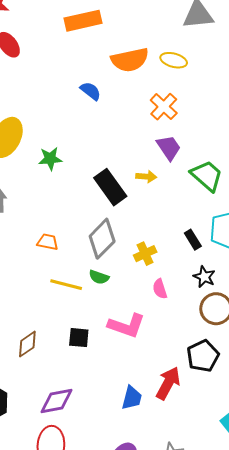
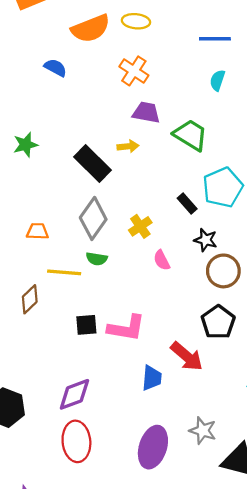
purple trapezoid: (169, 148) -> (146, 112), turned -36
pink L-shape: (126, 326) -> (126, 328), moved
brown diamond: (27, 344) -> (30, 299), moved
red arrow: (168, 383) -> (187, 356), turned 112

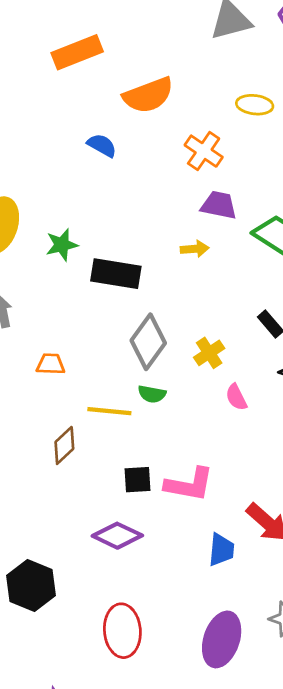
yellow ellipse: (136, 21) -> (255, 105), moved
black rectangle: (93, 164) -> (116, 274), moved, turned -36
orange trapezoid: (37, 231) -> (51, 364), moved
purple diamond: (74, 394) -> (117, 536), moved, turned 45

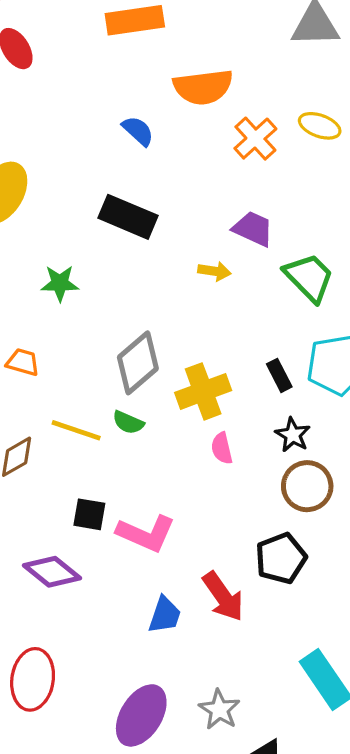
orange cross: (204, 151) -> (255, 139), moved
green star: (62, 245) -> (60, 283), moved
black rectangle: (116, 274) -> (128, 217), moved
yellow cross: (209, 353) -> (203, 391), size x1.5

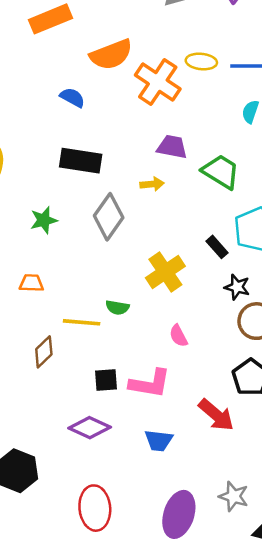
orange cross: (255, 139) -> (158, 82), size x1.4
gray diamond: (138, 363) -> (109, 217), moved
pink semicircle: (222, 448) -> (178, 336), moved
blue trapezoid: (165, 615) -> (159, 441), moved, turned 92

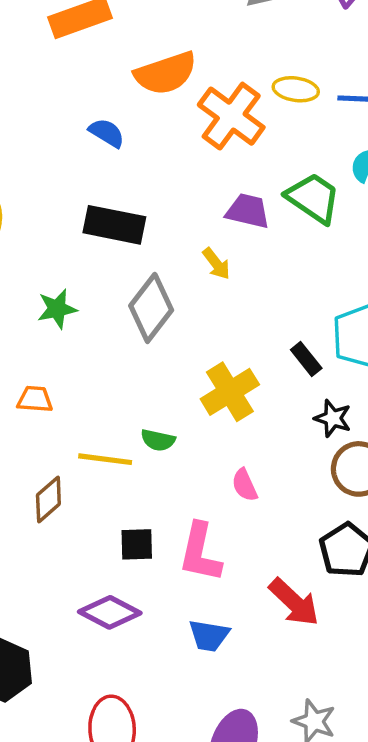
green trapezoid: (221, 172) -> (313, 198), moved
yellow arrow: (152, 184) -> (216, 264), turned 55
pink L-shape: (150, 384) -> (200, 552), turned 90

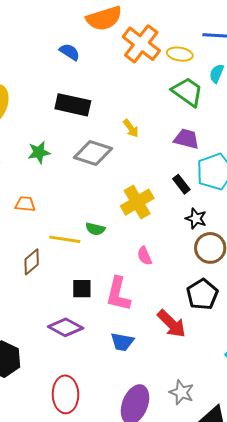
yellow ellipse: (296, 89) -> (180, 54), moved
purple trapezoid: (248, 211) -> (186, 139), moved
gray diamond: (151, 308) -> (93, 153), turned 69

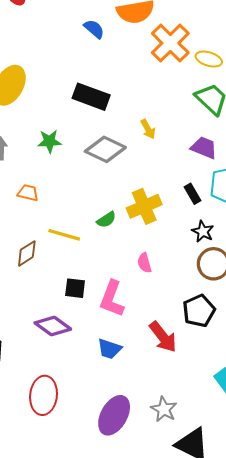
blue semicircle: (70, 52) -> (94, 29), moved
green semicircle: (95, 229) -> (106, 220), moved, turned -54

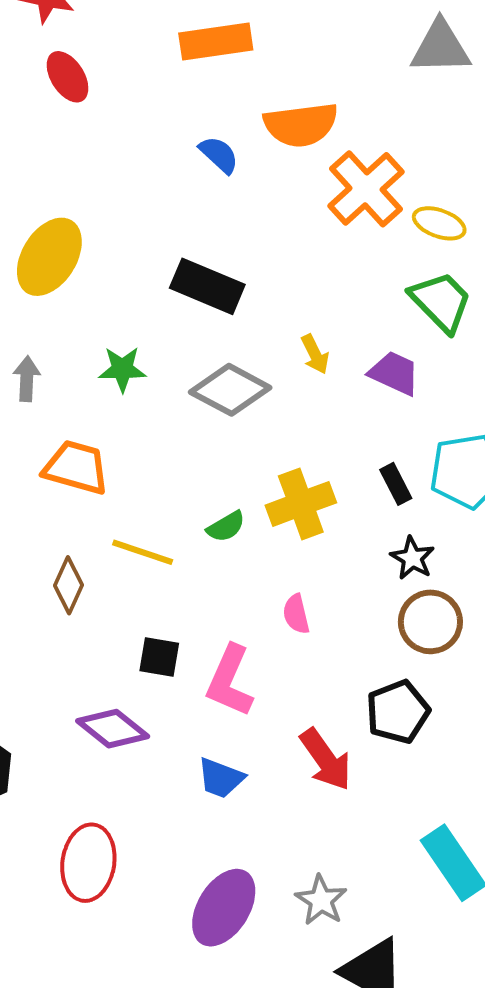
purple trapezoid: (204, 148) -> (394, 373), moved
orange trapezoid: (28, 193) -> (76, 467), size x1.6
brown diamond: (27, 253) -> (68, 585), turned -36

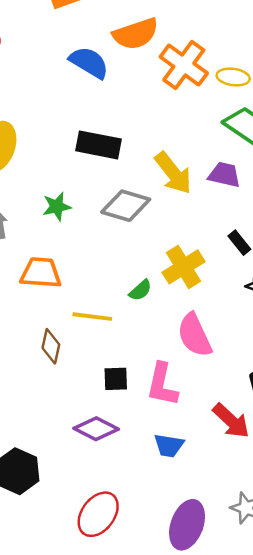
blue semicircle: (219, 155) -> (89, 63), size x1.5
yellow arrow: (315, 354) -> (173, 173), size x1.8
pink semicircle: (296, 614) -> (195, 335), size x1.8
red ellipse: (88, 863) -> (98, 514), turned 39

